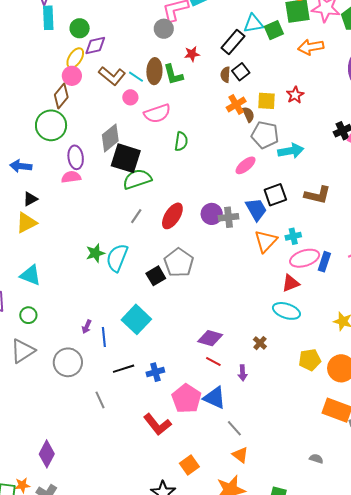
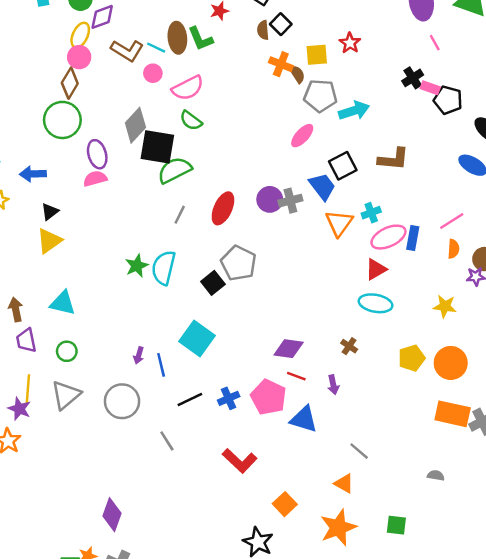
orange cross: (236, 104) -> (281, 64), turned -30
green semicircle: (181, 141) -> (191, 121), moved, turned 126
pink pentagon: (186, 399) -> (268, 397), moved
gray line: (234, 428) -> (359, 451), moved

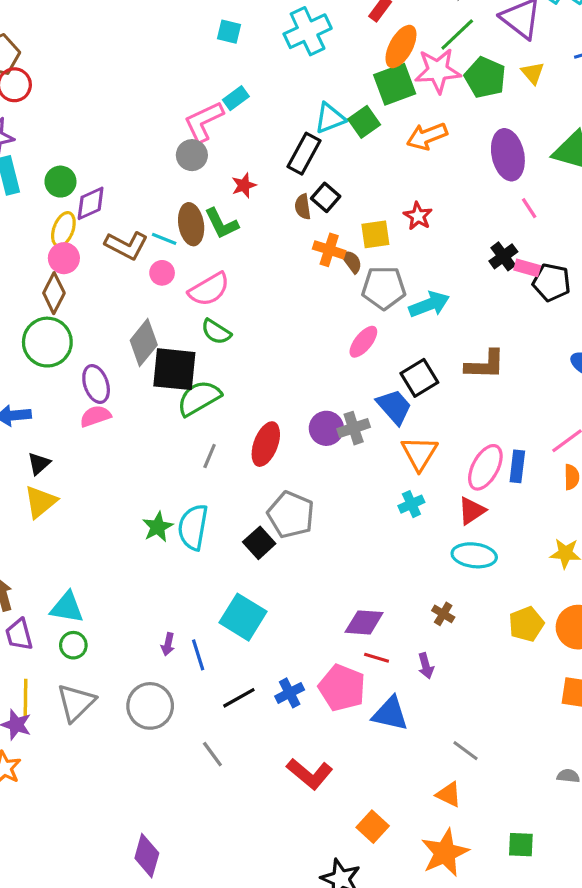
cyan cross: (371, 213) -> (411, 504), moved
pink ellipse: (388, 237) -> (485, 467), turned -32
cyan triangle: (63, 303) -> (67, 608), moved

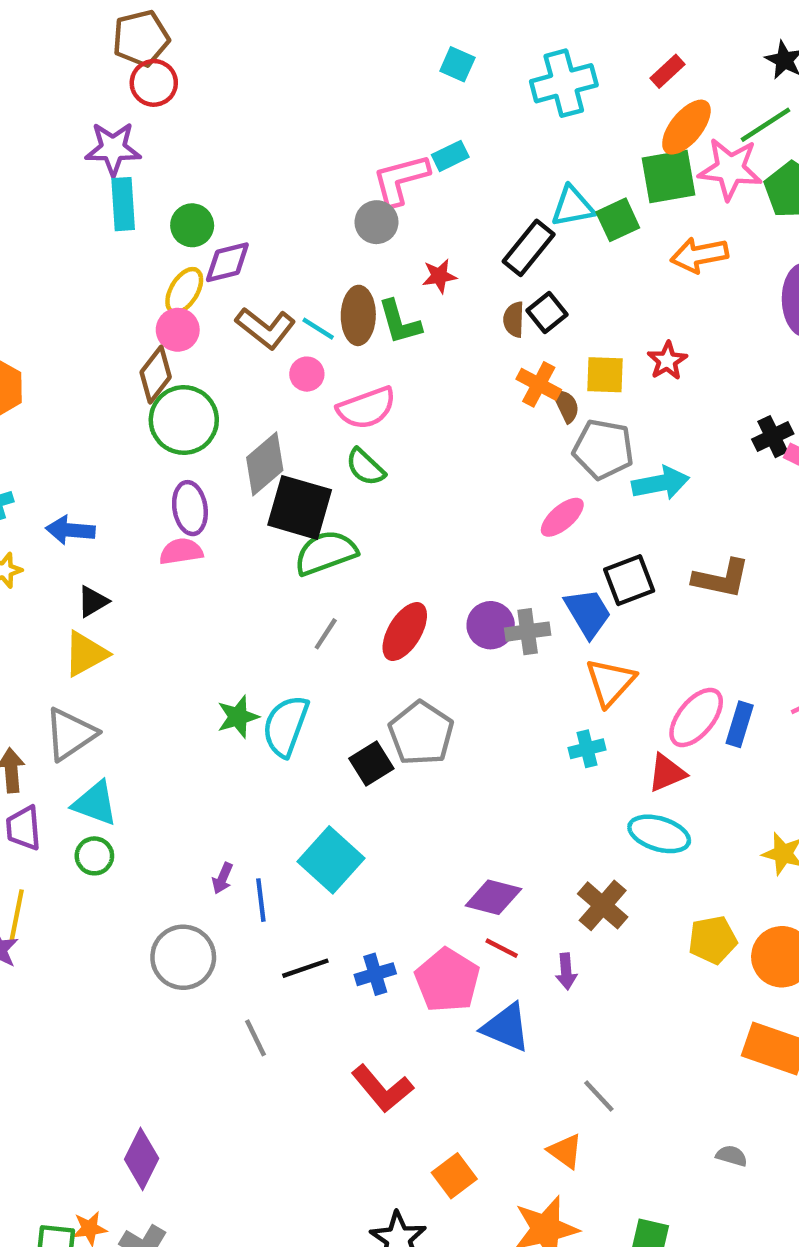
green circle: (47, 342) -> (184, 420), moved
brown cross: (443, 614) -> (603, 905), size x1.6
gray triangle: (76, 703) -> (70, 734), moved

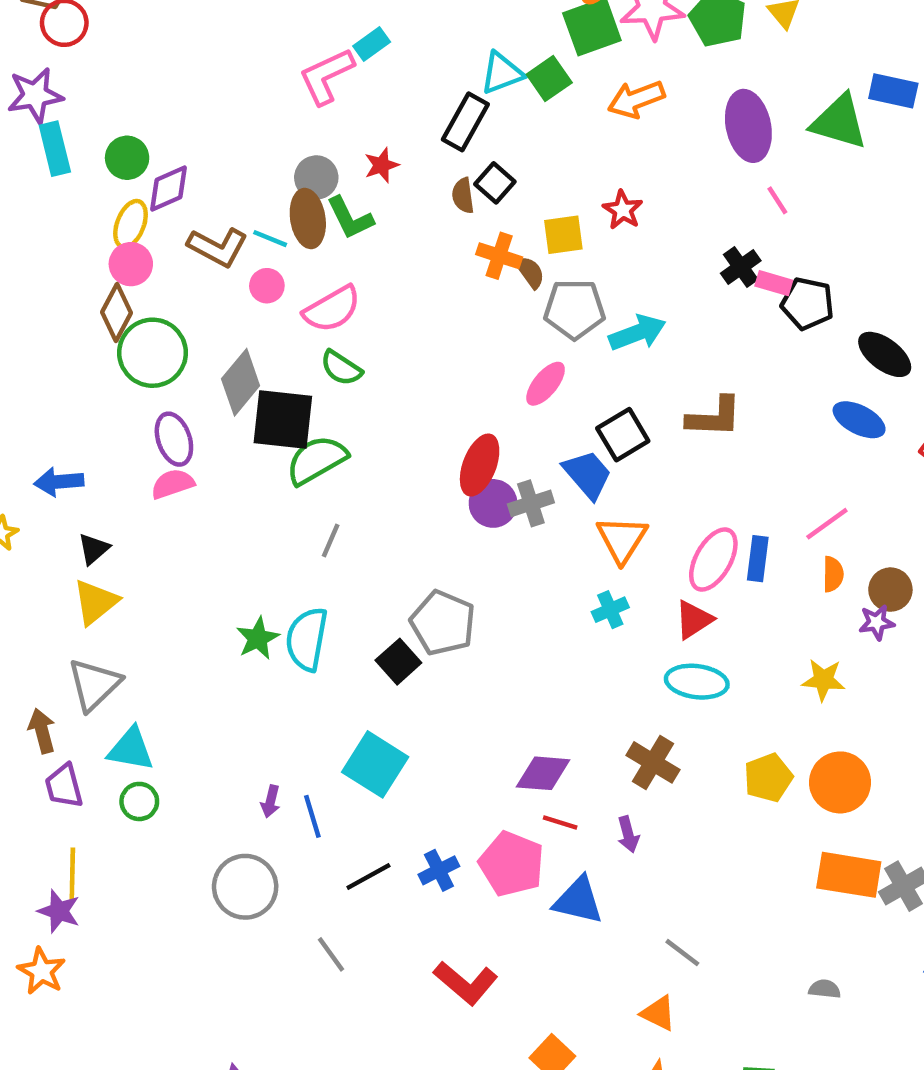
gray circle: (377, 222) -> (316, 177), moved
red ellipse: (405, 632) -> (480, 465), moved

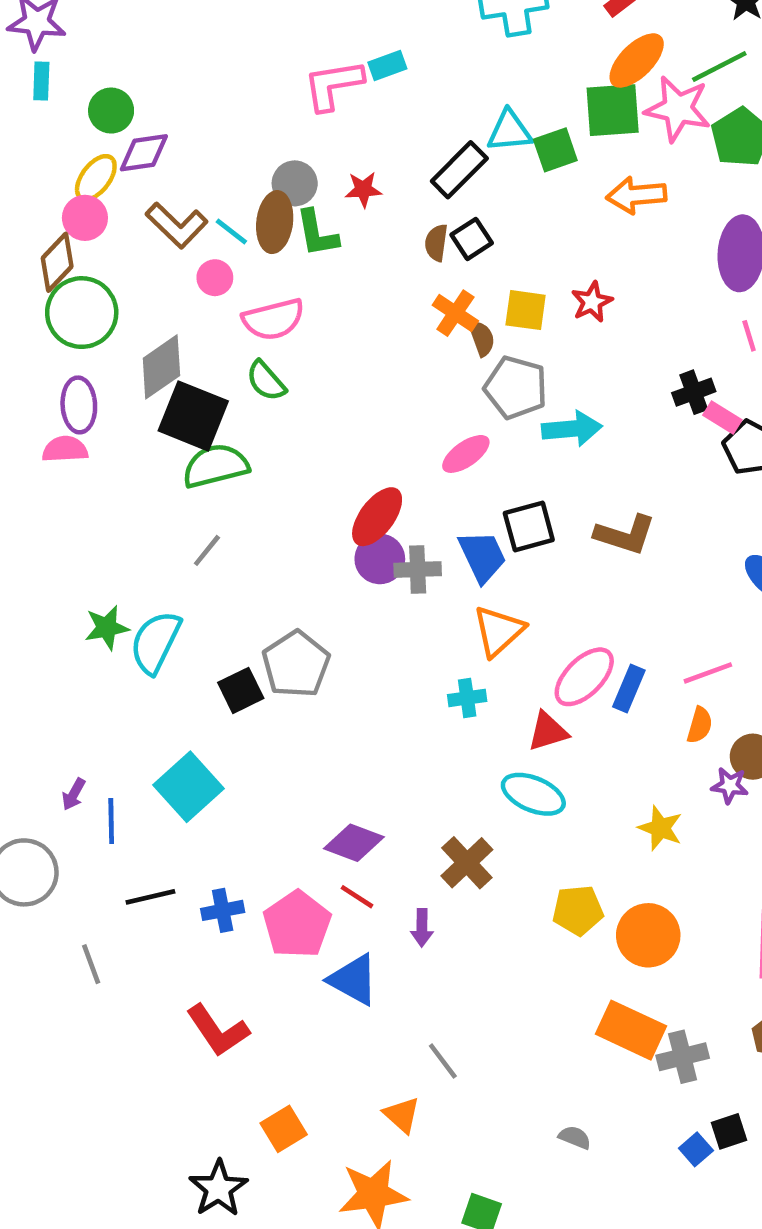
cyan rectangle: (55, 149) -> (41, 81), size x0.7

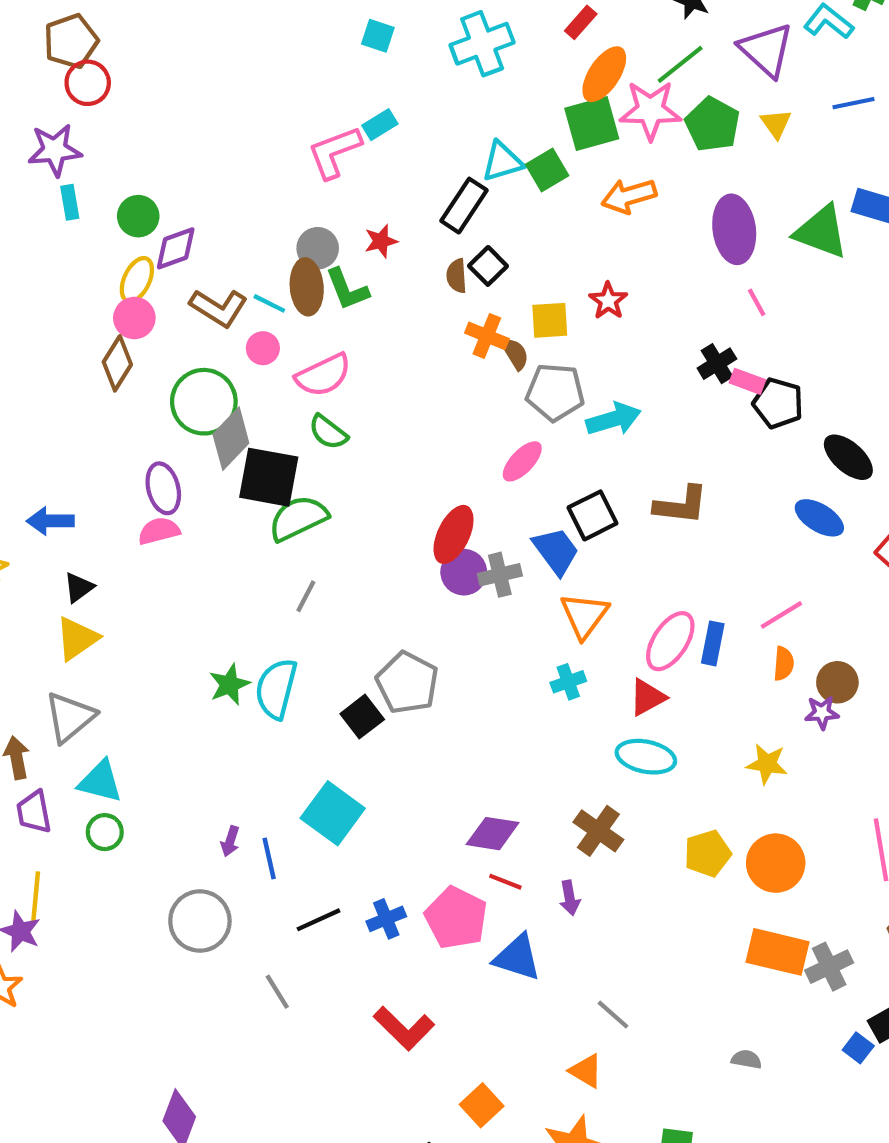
green circle: (82, 313) -> (204, 402), moved

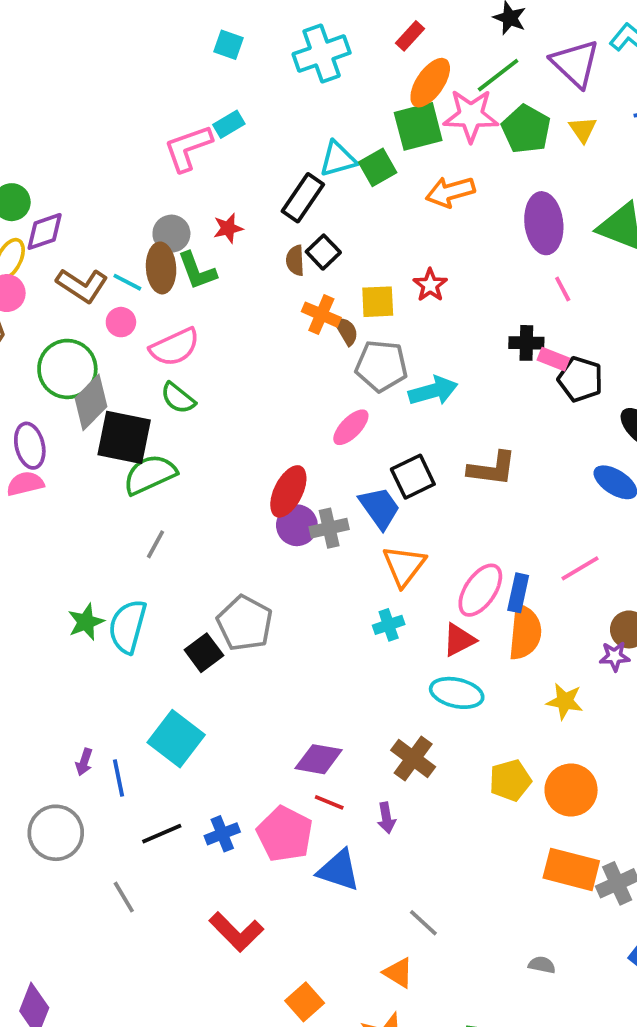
black cross: (717, 364) -> (526, 343), turned 32
orange semicircle: (784, 664) -> (525, 632), moved, size x1.8

